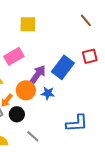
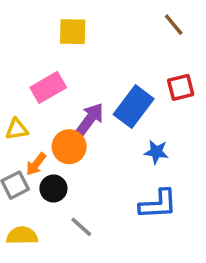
blue star: (48, 93) -> (156, 152), moved

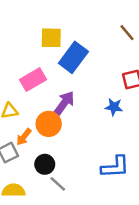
blue rectangle: (134, 107) -> (73, 57), moved
blue star: (156, 152) -> (114, 107), moved
black circle: (53, 189) -> (45, 164), moved

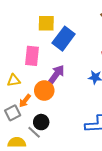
pink rectangle: (33, 80) -> (32, 56), turned -54
gray line: (58, 184) -> (34, 132), moved

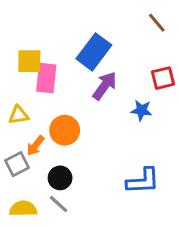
yellow square: (46, 23) -> (29, 61), moved
purple arrow: (56, 74) -> (105, 86), moved
gray line: (34, 132) -> (58, 204), moved

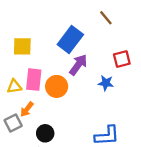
brown line: (157, 23) -> (106, 18), moved
pink rectangle: (46, 78) -> (34, 80), moved
orange circle: (65, 130) -> (57, 86), moved

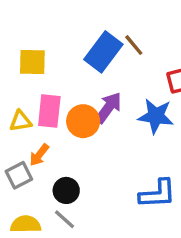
brown line: (106, 18) -> (134, 45), moved
purple arrow: (78, 65) -> (108, 108), moved
blue star: (106, 83) -> (156, 116), size x1.5

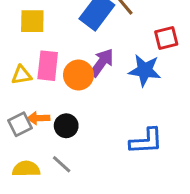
orange arrow: (39, 155) -> (38, 118), moved, turned 50
black circle: (66, 190) -> (66, 126), moved

